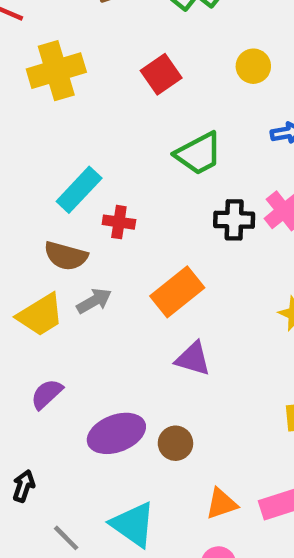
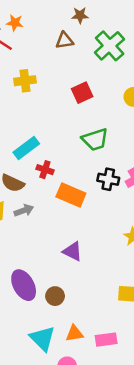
yellow cross: (56, 71) -> (25, 81), size x0.7
orange rectangle: (177, 292) -> (71, 195), moved, turned 52
purple ellipse: (116, 433) -> (24, 285), turned 72
cyan triangle: (133, 524) -> (42, 338), moved

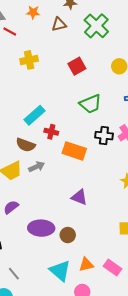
orange star: (15, 23) -> (33, 12), moved
purple ellipse: (24, 285) -> (41, 228), turned -55
pink rectangle: (106, 340) -> (112, 267), turned 48

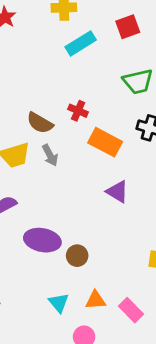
cyan rectangle: (34, 115) -> (81, 43), moved
gray arrow: (37, 167) -> (50, 155), turned 77
purple triangle: (79, 197) -> (117, 192), moved
cyan triangle: (60, 271) -> (59, 303), size x0.7

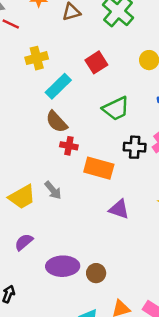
brown semicircle: (40, 123) -> (57, 122), moved, turned 30

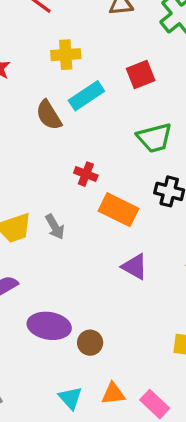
brown semicircle: (57, 122) -> (49, 115), moved

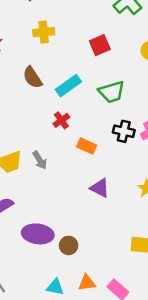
cyan rectangle: (86, 96) -> (68, 86), moved
red cross: (86, 174) -> (61, 120), turned 35
orange rectangle: (119, 210) -> (87, 146), size x0.7
cyan triangle: (70, 398) -> (55, 287), turned -36

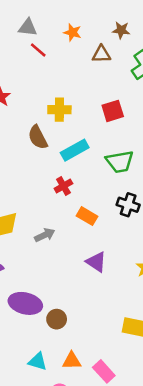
yellow cross: (44, 32) -> (59, 110), moved
gray arrow: (40, 160) -> (45, 235), moved, turned -90

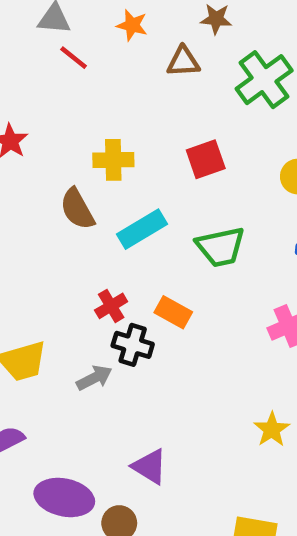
red cross: (63, 186) -> (111, 306), moved
black cross: (128, 205) -> (133, 345), moved
orange rectangle: (87, 216) -> (173, 312), moved
purple triangle: (96, 262) -> (150, 467), moved

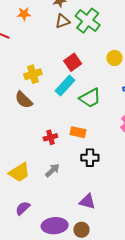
brown triangle: (183, 62) -> (62, 21), moved
cyan rectangle: (142, 229) -> (65, 86), moved
red cross: (111, 306) -> (50, 137), turned 32
black cross: (133, 345) -> (90, 158), moved

